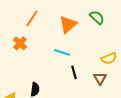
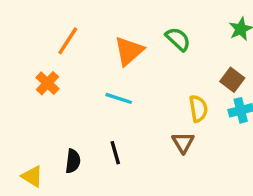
yellow semicircle: (109, 58) -> (198, 109), turned -77
black line: (74, 72) -> (115, 153), moved

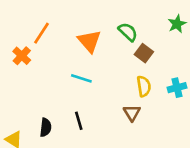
orange triangle: (129, 51) -> (89, 41), turned -30
brown square: (232, 80) -> (144, 53), moved
orange cross: (47, 83) -> (22, 56), moved

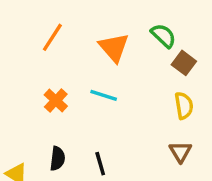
orange cross: (22, 56) -> (56, 100), moved
brown triangle: (132, 113) -> (180, 152), moved
black line: (79, 121) -> (100, 164), moved

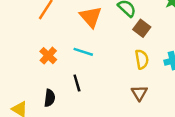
black line: (100, 164) -> (77, 83), moved

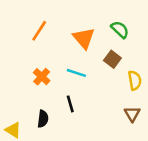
brown square: (142, 28) -> (112, 59), moved

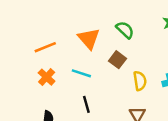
orange line: (39, 31) -> (45, 47), moved, turned 35
black line: (70, 104) -> (86, 104), moved

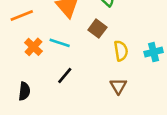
orange cross: (47, 77) -> (33, 47), moved
black line: (86, 104) -> (65, 76), turned 56

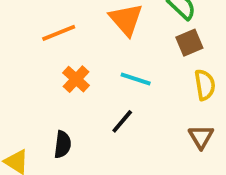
brown square: (97, 29) -> (189, 43), moved, turned 30
cyan line: (60, 43) -> (136, 79), moved

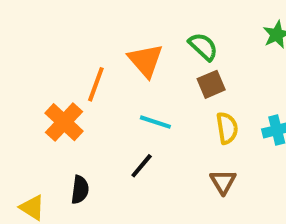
orange line: (59, 33) -> (96, 84), moved, turned -48
orange cross: (76, 79) -> (64, 122), moved, size x1.4

